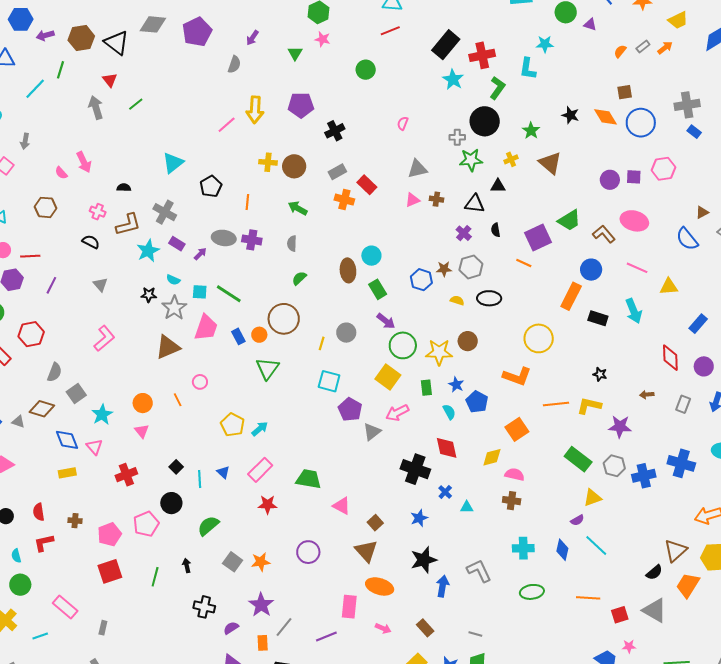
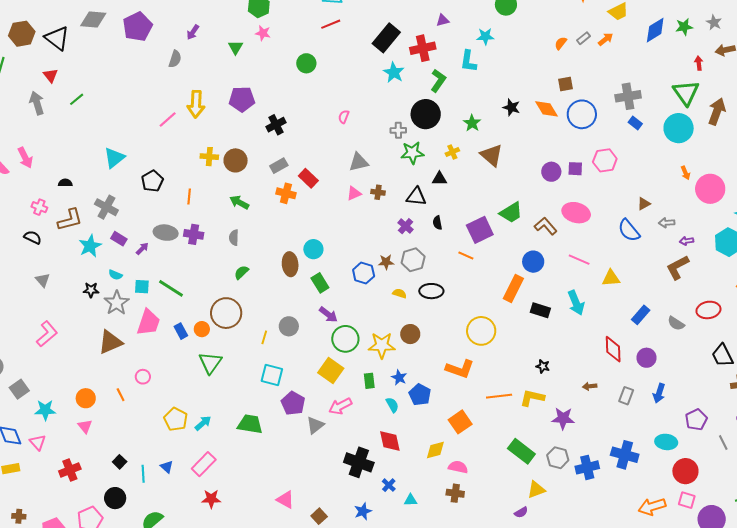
purple triangle: (590, 24) -> (443, 20), moved, turned -32
cyan star: (102, 415) -> (45, 410), turned 30
green trapezoid: (309, 479) -> (250, 424), moved

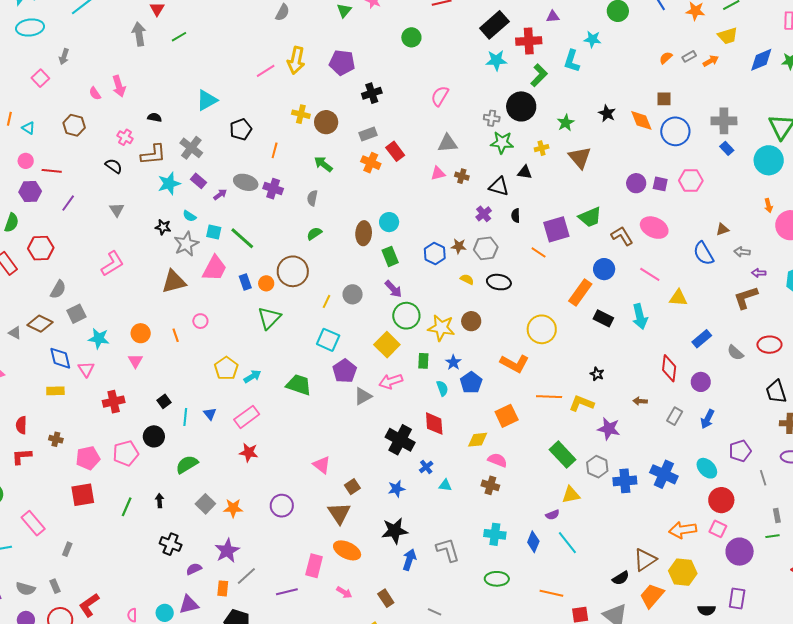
cyan star: (394, 72) -> (496, 60), turned 30
pink semicircle: (344, 117) -> (440, 96), size x1.5
cyan ellipse: (666, 442) -> (707, 468), turned 30

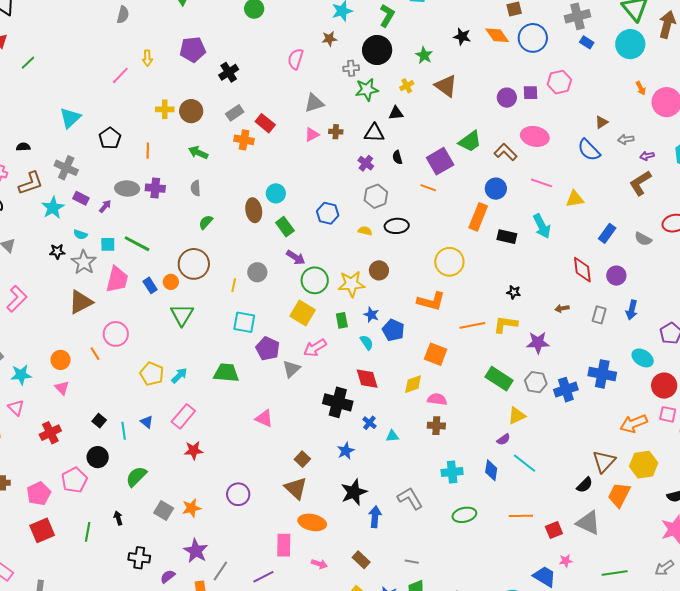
yellow arrow: (296, 60) -> (147, 58), size x0.6
brown star: (459, 246) -> (329, 39), moved
pink circle: (200, 321) -> (116, 334), size x1.6
orange square: (507, 416) -> (436, 354), turned -30
pink triangle: (322, 465) -> (264, 419), moved

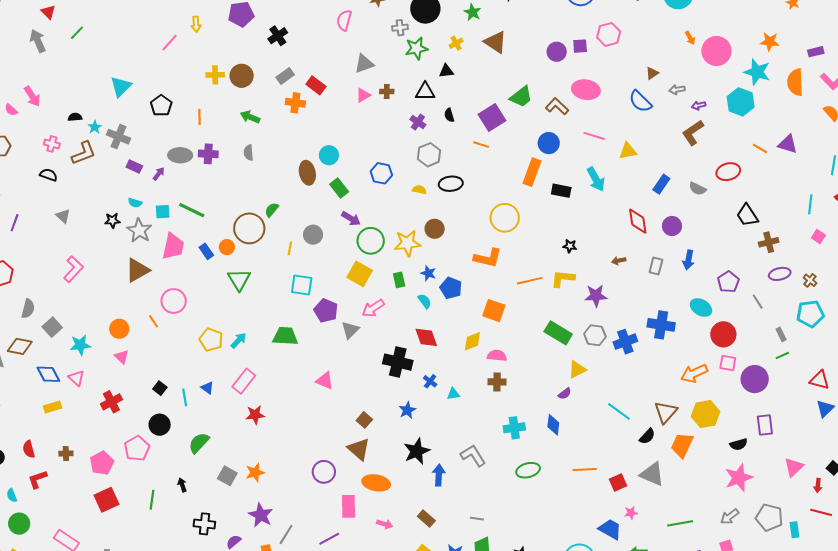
cyan star: (53, 208) -> (95, 127), moved, size x0.6
green semicircle: (206, 222) -> (272, 210), moved
cyan line: (525, 463) -> (619, 411), moved
purple circle: (238, 494) -> (324, 472), moved

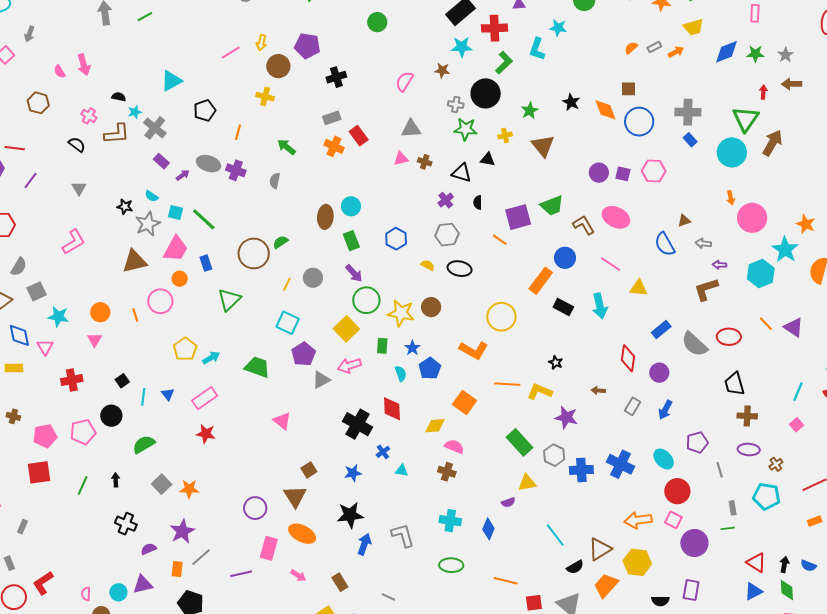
brown circle: (242, 76) -> (278, 66), moved
gray semicircle: (698, 189) -> (694, 344), size x1.6
orange circle: (227, 247) -> (180, 279), moved

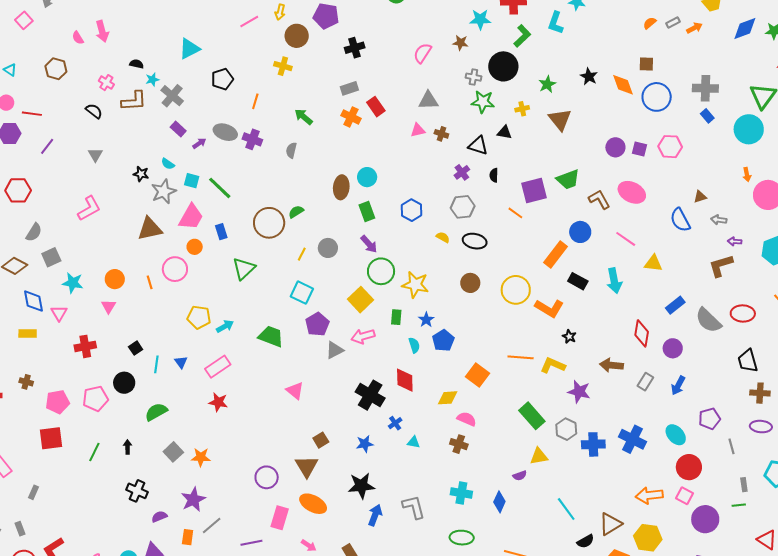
brown circle: (431, 307) -> (470, 283), moved
yellow pentagon: (185, 349) -> (199, 317), turned -30
orange L-shape: (474, 350) -> (549, 308), moved
brown arrow: (598, 391) -> (611, 365), size x1.6

